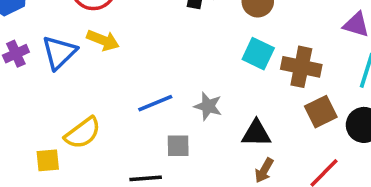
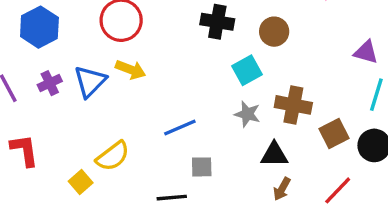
cyan square: (258, 54) -> (247, 70), moved, turned 36
brown cross: (301, 67) -> (293, 105), moved
gray star: (208, 106) -> (247, 114), moved
yellow square: (48, 160) -> (81, 182), turned -35

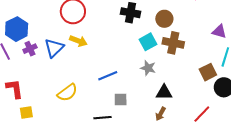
blue hexagon: (39, 27) -> (17, 29), moved
brown cross: (293, 105) -> (173, 43), moved
brown square: (334, 134) -> (208, 72), moved
yellow square: (81, 182) -> (26, 112), moved, turned 32
brown arrow: (282, 189) -> (160, 114), moved

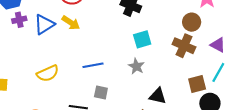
brown circle: (164, 19) -> (192, 22), moved
brown cross: (173, 43) -> (184, 46), moved
black triangle: (164, 92) -> (158, 96), moved

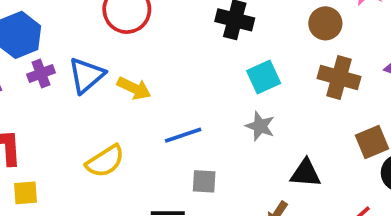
brown circle: (192, 22) -> (325, 23), moved
yellow arrow: (71, 23) -> (134, 88), moved

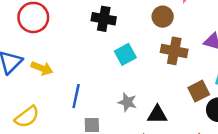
gray star: (260, 126) -> (127, 102), moved
blue line: (183, 135) -> (76, 96), turned -55

